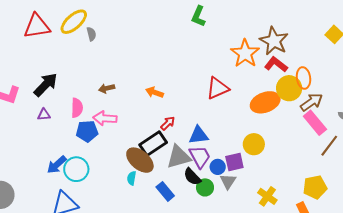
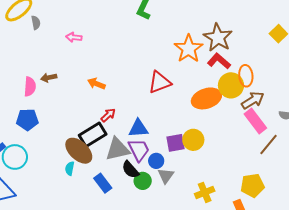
pink semicircle: (77, 108) -> (30, 87), moved
pink arrow: (105, 118) -> (74, 37), moved, size x0.7
purple square: (234, 162) -> (176, 143), moved
yellow cross: (267, 196) -> (205, 192), turned 30

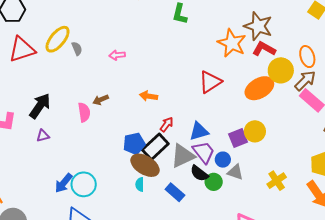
orange ellipse: (246, 76) -> (307, 57), moved
blue pentagon: (27, 120) -> (134, 144), moved
gray triangle: (166, 176) -> (235, 172), turned -36

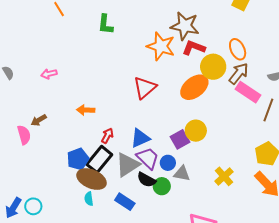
cyan circle: (84, 184) -> (33, 206), size x0.7

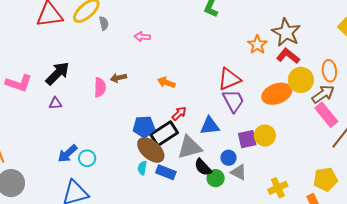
orange star: (161, 46) -> (257, 45), size x0.7
purple trapezoid: (148, 158) -> (233, 101), moved
blue rectangle: (125, 202) -> (166, 172), moved, turned -30

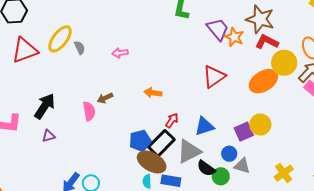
purple trapezoid: (233, 101) -> (218, 29), moved

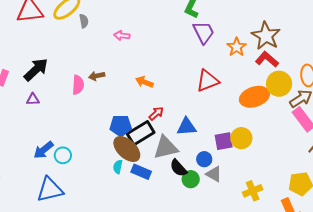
purple trapezoid: (218, 29) -> (204, 32), moved

